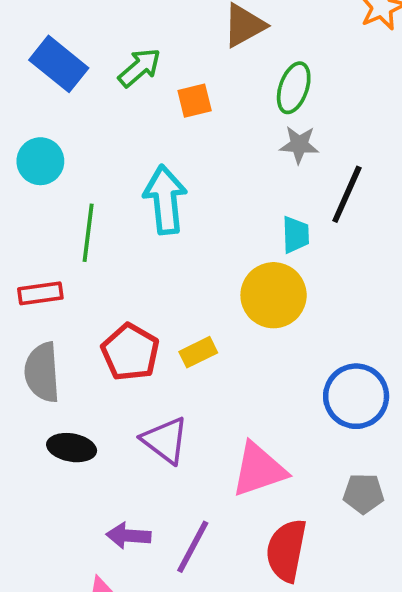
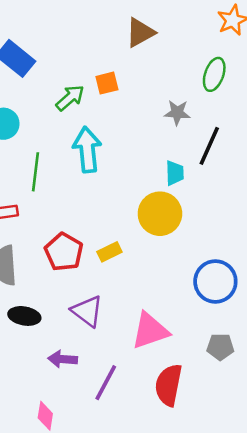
green arrow: (140, 68) -> (70, 98), moved
green ellipse: (294, 88) -> (214, 74), moved
purple arrow: (128, 536) -> (63, 359), moved

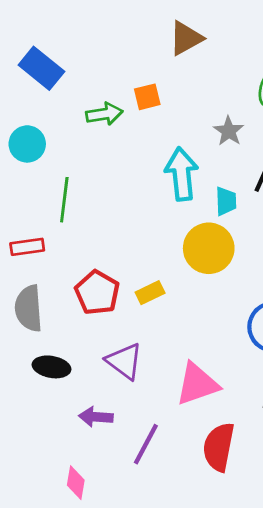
green arrow: (70, 98) -> (104, 114), turned 32
gray star: (177, 113) -> (229, 131), turned 30
cyan arrow: (87, 150) -> (182, 174), moved

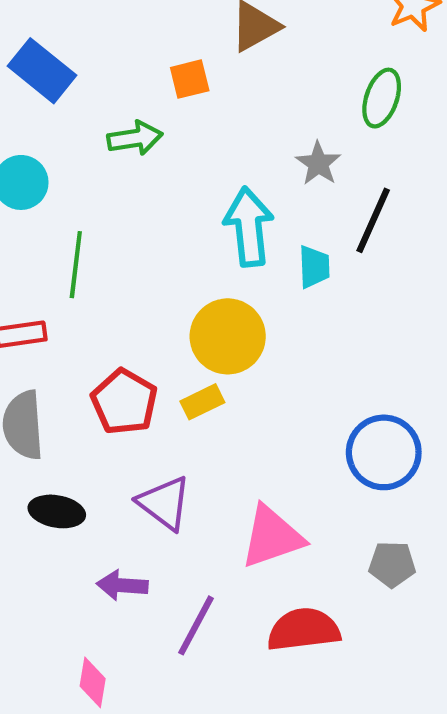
orange square: (147, 97) -> (190, 79), moved
yellow circle: (209, 248) -> (228, 336), moved
red semicircle: (219, 447) -> (304, 630), turned 72

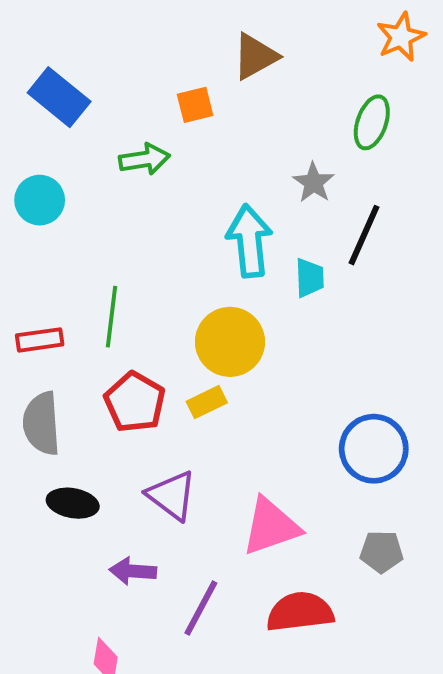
green line: (76, 265) -> (111, 317), moved

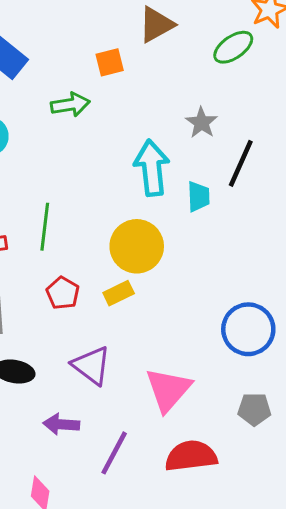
green ellipse: (372, 122) -> (233, 47), moved, turned 36
red pentagon: (135, 402) -> (63, 293), size x0.7
pink triangle: (271, 526) -> (168, 390), turned -30

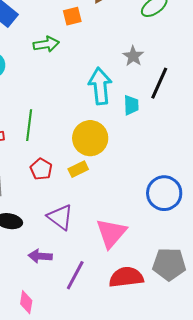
gray pentagon: (254, 409) -> (169, 264), moved, size x1.5

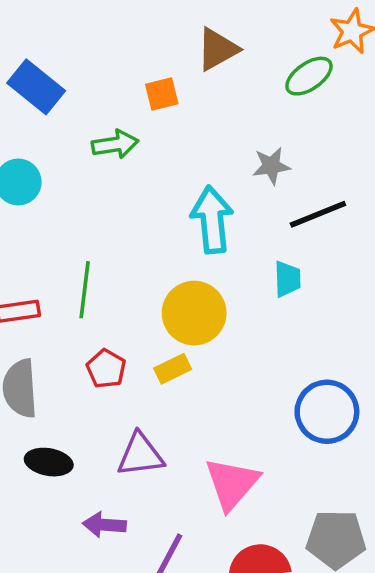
gray star: (133, 56) -> (271, 166), turned 30
black line: (159, 83) -> (318, 214), turned 44
cyan trapezoid: (131, 105) -> (287, 279), moved
purple triangle: (60, 217) -> (140, 455), turned -44

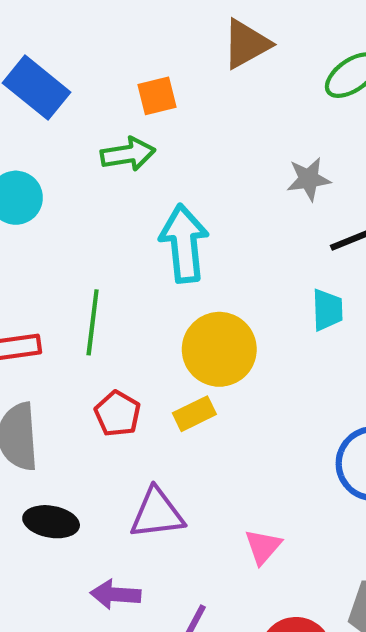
orange square: (162, 94) -> (157, 96), moved
cyan arrow: (212, 220) -> (184, 243), moved
pink triangle: (232, 484) -> (263, 547), size x0.6

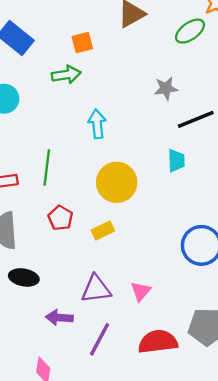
cyan arrow: (184, 243) -> (97, 124), size x0.7
yellow rectangle: (194, 414) -> (103, 230), moved
purple triangle: (157, 513) -> (96, 289), moved

